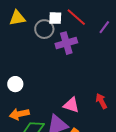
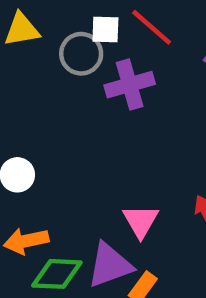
pink triangle: (71, 105) -> (141, 221), turned 42

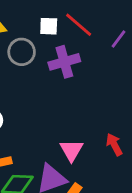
gray circle: (81, 54) -> (22, 52), moved

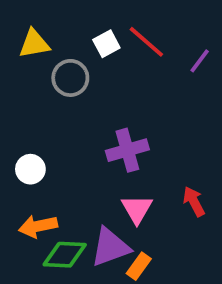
white square: (49, 26) -> (106, 44), turned -30
purple cross: (64, 62) -> (127, 150), moved

